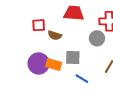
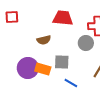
red square: (39, 25) -> (12, 17), moved
brown semicircle: (55, 35) -> (44, 40), turned -32

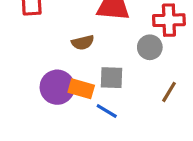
blue line: (71, 83) -> (107, 111), moved

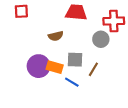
brown line: (169, 92) -> (93, 69), moved

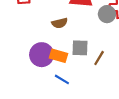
gray circle: (101, 39) -> (107, 14), moved
blue line: (72, 82) -> (62, 79), moved

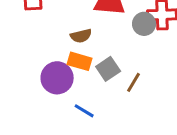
gray square: (80, 48) -> (108, 69), turned -36
orange rectangle: (59, 56) -> (80, 61), moved

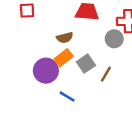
gray circle: (144, 24) -> (114, 39), moved
orange rectangle: (80, 61) -> (64, 58), turned -54

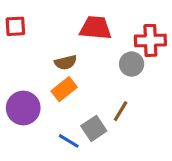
gray square: (86, 64) -> (94, 128), moved
purple circle: (46, 71) -> (23, 108), moved

